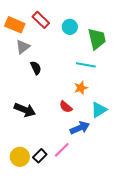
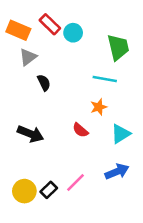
cyan circle: (70, 27) -> (73, 33), moved
blue arrow: (80, 128) -> (117, 172), moved

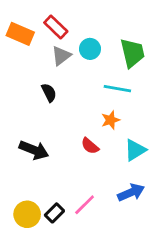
cyan circle: (73, 33) -> (90, 49), moved
gray triangle: (28, 57) -> (61, 56), moved

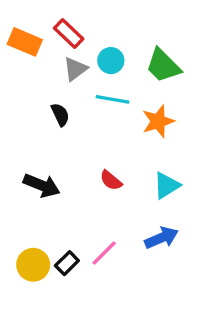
green trapezoid: (132, 53) -> (163, 66), turned 148
cyan line: (117, 89) -> (113, 99), moved
orange star: (110, 120) -> (158, 121), moved, size x1.4

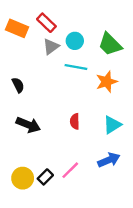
black semicircle: (60, 115) -> (18, 85), moved
red semicircle: (111, 180) -> (75, 121), turned 49

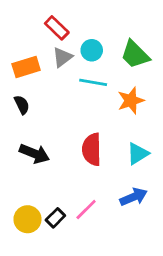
orange rectangle: (17, 28) -> (26, 67), moved, turned -40
red semicircle: (75, 121) -> (92, 149), size x1.6

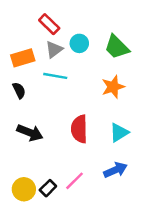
cyan line: (93, 82) -> (55, 76), moved

